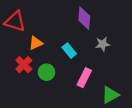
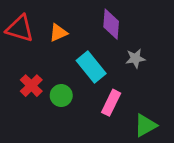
orange triangle: (36, 43) -> (58, 33), moved
cyan rectangle: (69, 51) -> (91, 67), size x1.5

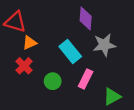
orange triangle: (58, 33) -> (30, 43), moved
gray star: (135, 58) -> (104, 45), size x1.5
green circle: (61, 96) -> (53, 81), moved

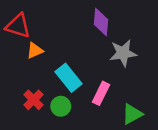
cyan rectangle: (70, 52) -> (69, 78), moved
red cross: (24, 66) -> (34, 100), moved
green circle: (53, 81) -> (61, 106), moved

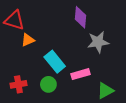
pink rectangle: (101, 93) -> (80, 74), turned 48
red cross: (34, 100) -> (18, 84), moved, turned 35

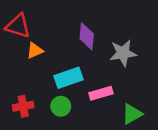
purple diamond: (80, 17) -> (87, 36), moved
cyan rectangle: (55, 62) -> (69, 78), turned -70

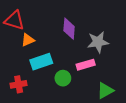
cyan rectangle: (69, 78) -> (41, 62), moved
pink rectangle: (101, 93) -> (86, 65), moved
green circle: (61, 106) -> (63, 78), moved

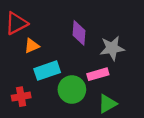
red triangle: (14, 20) -> (16, 23), turned -45
green circle: (63, 78) -> (72, 90), size x1.5
green triangle: (105, 91) -> (107, 104), moved

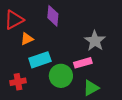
purple diamond: (79, 33) -> (53, 16), moved
gray star: (112, 48) -> (95, 41), turned -30

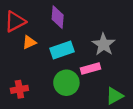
cyan rectangle: (40, 60) -> (62, 50), moved
green triangle: (91, 88) -> (114, 96), moved

